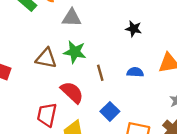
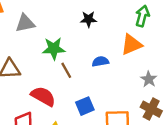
green star: (75, 52) -> (54, 49), moved
blue square: (110, 111) -> (85, 106), turned 36

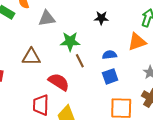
blue square: (85, 106) -> (110, 76), moved

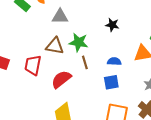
brown triangle: (31, 57) -> (55, 46), moved
red semicircle: (59, 82) -> (61, 79), turned -80
red trapezoid: (41, 105) -> (33, 65), moved

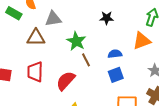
green star: (79, 42) -> (76, 41), turned 30
brown triangle: (55, 46) -> (36, 38), moved

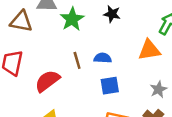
green star: (76, 41) -> (72, 19), moved
blue semicircle: (115, 54) -> (103, 58), moved

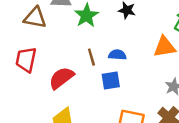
blue square: (110, 86) -> (111, 81), moved

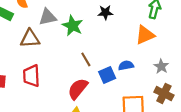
blue semicircle: (117, 55) -> (126, 65), moved
red semicircle: (61, 78) -> (78, 89), moved

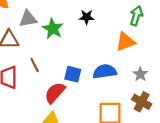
brown line: (86, 59) -> (35, 65), moved
blue semicircle: (126, 65) -> (105, 71), size x1.5
blue square: (107, 75) -> (73, 74), moved, turned 35

